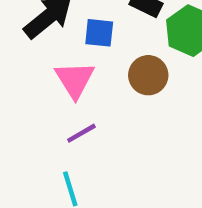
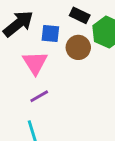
brown circle: (148, 75) -> (78, 47), moved

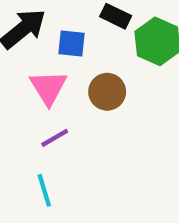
brown circle: (78, 47) -> (107, 92), moved

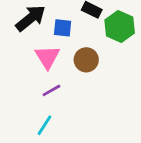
cyan line: (44, 190) -> (45, 125), turned 50

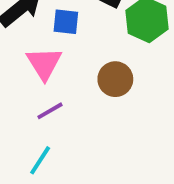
brown circle: (86, 60) -> (115, 79), moved

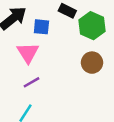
brown circle: (115, 79) -> (92, 63), moved

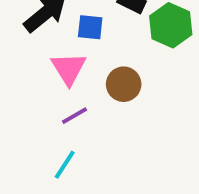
brown circle: (92, 63) -> (124, 84), moved

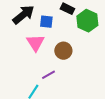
purple line: (74, 116) -> (48, 75), moved

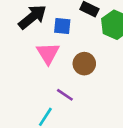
purple line: (48, 75) -> (65, 95), turned 64

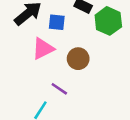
pink triangle: (48, 53) -> (43, 49), turned 35

